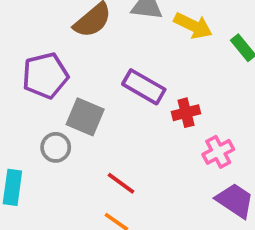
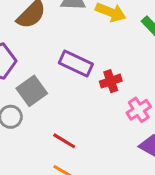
gray square: (85, 117) -> (32, 91), turned 36

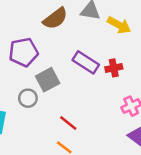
red cross: (111, 81) -> (114, 68), moved

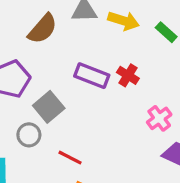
red cross: (114, 68) -> (128, 75), turned -35
red line: (68, 123) -> (70, 158), moved

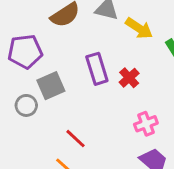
purple rectangle: (92, 76) -> (97, 69), turned 36
red line: (70, 158) -> (75, 139), moved

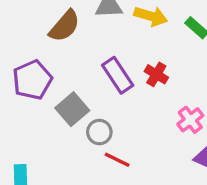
gray circle: (26, 105) -> (99, 132), moved

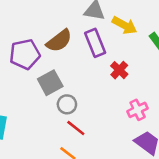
brown semicircle: (65, 26) -> (59, 41), moved
purple rectangle: (118, 75) -> (95, 43), moved

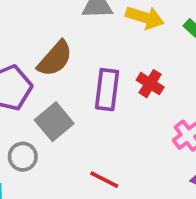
purple rectangle: (95, 43) -> (107, 90), moved, turned 40
gray circle: (67, 104) -> (23, 157), moved

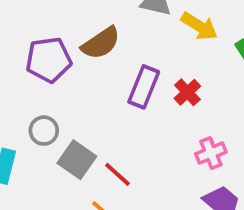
gray square: (54, 122) -> (77, 160), moved, turned -30

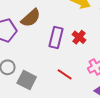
red line: (118, 174) -> (65, 74), moved

